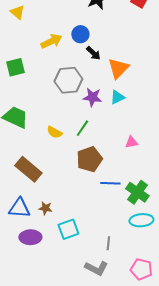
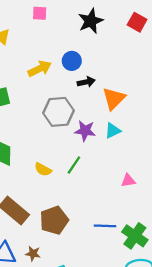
black arrow: (93, 53) -> (86, 82), turned -56
brown pentagon: (89, 159) -> (54, 220), moved

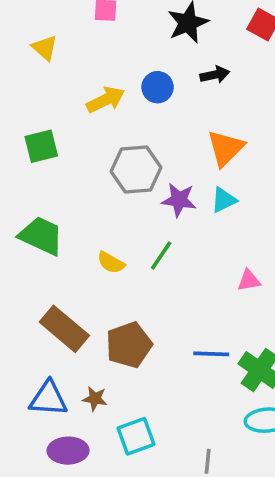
black arrow: (86, 82) -> (215, 75), moved

